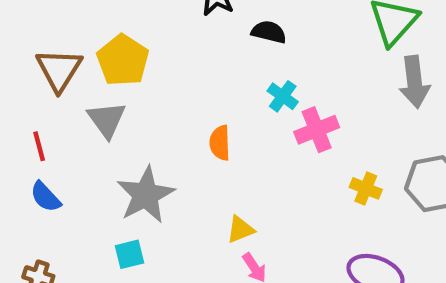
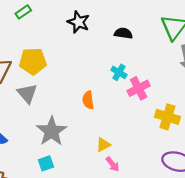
black semicircle: (269, 32) -> (123, 33), moved
yellow pentagon: (123, 60) -> (33, 61), turned -30
yellow cross: (366, 188) -> (167, 117), size x1.5

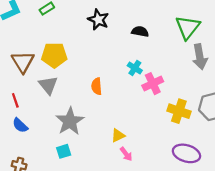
orange semicircle: (88, 100) -> (97, 86), moved

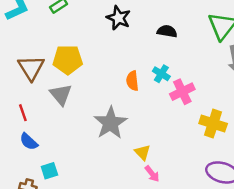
orange semicircle: (97, 86) -> (132, 81), moved
gray star: (70, 121) -> (110, 123), moved
yellow triangle: (118, 135) -> (142, 152), turned -48
cyan square: (64, 151) -> (49, 171), moved

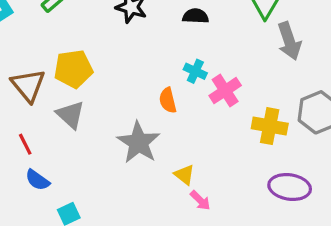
orange semicircle: (132, 81) -> (168, 100), moved

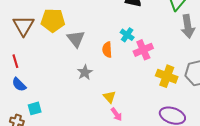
gray triangle: (70, 115) -> (76, 39), moved
gray star: (139, 143) -> (85, 72), size x0.6

